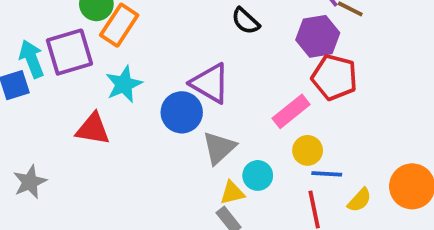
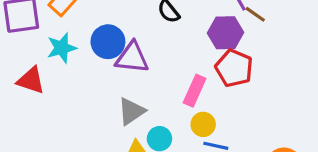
purple triangle: (210, 83) -> (132, 58), turned -33
pink rectangle: (291, 111) -> (195, 91), turned -36
blue circle: (182, 112) -> (108, 42), moved

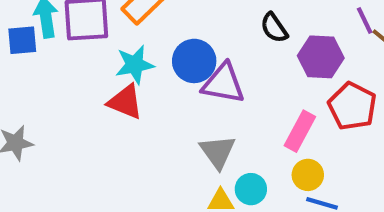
purple hexagon: (226, 33) -> (321, 57), moved
red triangle: (31, 80) -> (125, 102), moved
gray triangle: (131, 111) -> (218, 152), turned -36

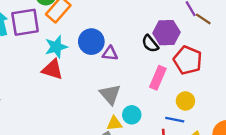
black semicircle: (274, 28) -> (150, 44), moved
purple triangle: (223, 83) -> (110, 53), size x0.6
yellow circle: (308, 175) -> (185, 101), moved

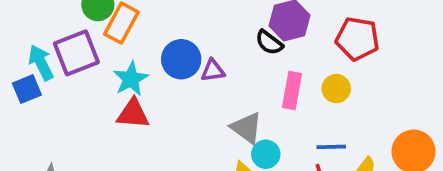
red pentagon: (188, 60) -> (357, 39), moved
gray triangle: (110, 94) -> (246, 128), moved
yellow circle: (185, 101) -> (336, 89), moved

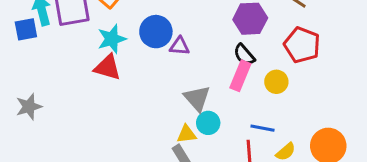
black semicircle: (269, 42) -> (244, 55), moved

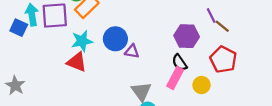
blue square: (26, 29) -> (19, 28), turned 30
gray star: (29, 107) -> (15, 85), turned -30

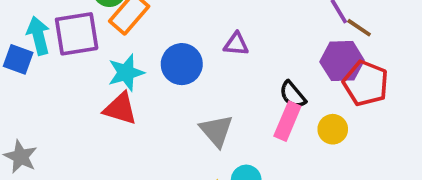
purple hexagon: (187, 36) -> (342, 61), moved
purple triangle: (132, 51) -> (236, 44), moved
gray triangle: (141, 92) -> (216, 131), moved

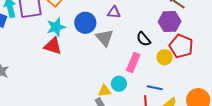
red pentagon: (366, 83) -> (181, 46), moved
pink rectangle: (287, 121) -> (133, 62), moved
gray triangle: (216, 131) -> (104, 38), moved

